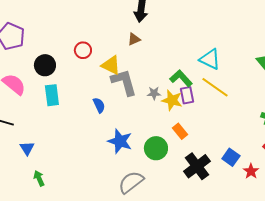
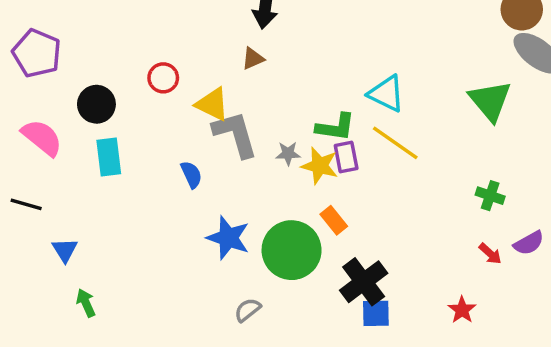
green L-shape: (181, 78) -> (335, 127), turned 140
green circle: (156, 148) -> (292, 250), size x1.4
blue square: (231, 157) -> (376, 313), moved, turned -36
red star: (251, 171) -> (462, 310), moved
gray semicircle: (131, 182) -> (248, 310), size x0.6

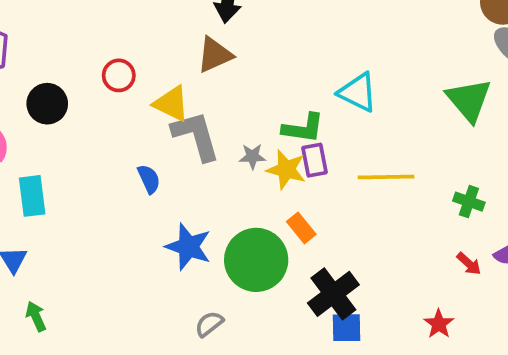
brown triangle: (253, 59) -> (215, 55), size x1.5
yellow line: (395, 143) -> (386, 177), moved, turned -36
cyan rectangle: (109, 157) -> (32, 196), moved

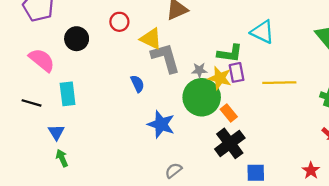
green circle: (256, 260) -> (202, 97), moved
black cross: (333, 294) -> (230, 143), moved
green arrow: (36, 316) -> (62, 158), moved

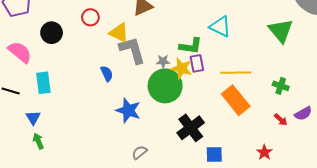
orange rectangle: (229, 113) -> (236, 100), moved, size x1.8

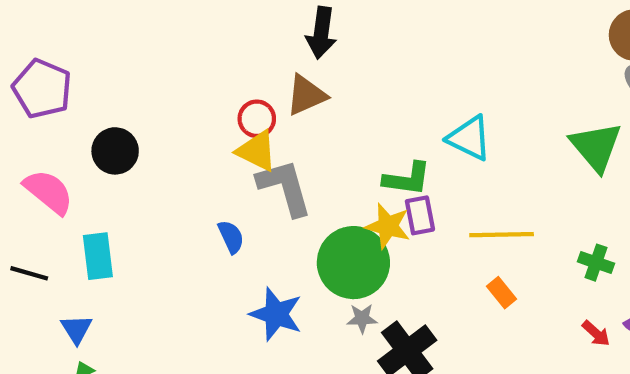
red circle: (90, 17) -> (257, 119), moved
gray star: (163, 61) -> (362, 318), moved
orange rectangle: (236, 100) -> (502, 293), size x0.5

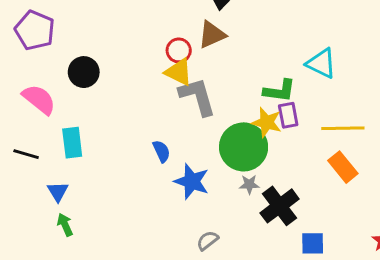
blue semicircle: (231, 237) -> (161, 151), moved
orange rectangle: (502, 293) -> (343, 167), size x1.5

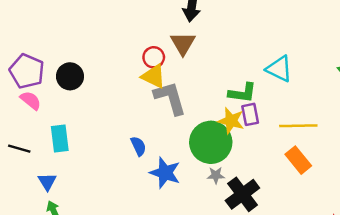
purple pentagon: (35, 30) -> (27, 71), moved
brown triangle: (212, 35) -> (183, 43), turned -36
pink semicircle: (39, 99) -> (31, 100), size x0.7

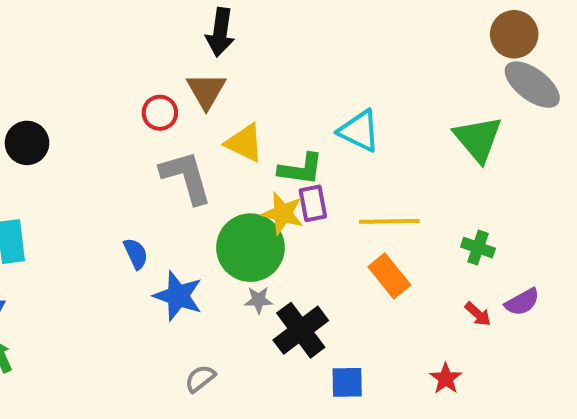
yellow triangle: (154, 76) -> (244, 143), moved

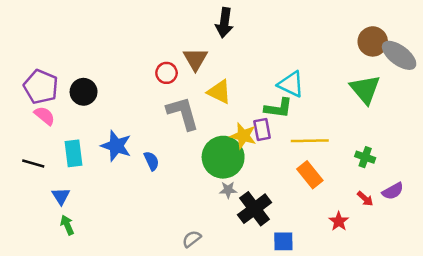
black arrow: (220, 32) -> (224, 23), moved
brown circle: (514, 34) -> (373, 41), moved
green L-shape: (301, 169) -> (278, 108), moved
blue star: (178, 296) -> (116, 146), moved
red star: (446, 378) -> (339, 221), moved

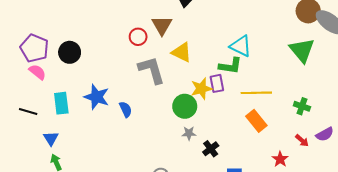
yellow star: (243, 136) -> (201, 89), turned -30
green circle: (223, 157) -> (185, 106), size x0.7
black cross: (255, 209) -> (211, 149), size x0.6

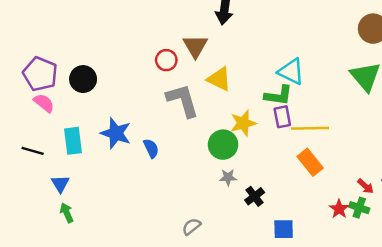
purple rectangle: (217, 83) -> (282, 117), moved
green cross: (302, 106) -> (359, 208), moved

